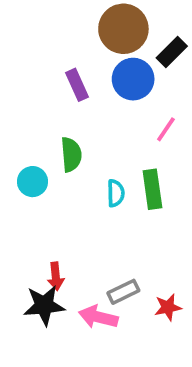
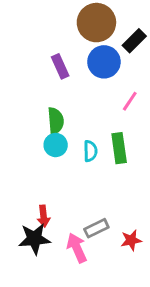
cyan circle: (33, 182) -> (56, 145), moved
pink arrow: (98, 317) -> (77, 248), turned 52

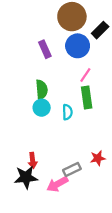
pink line: (130, 101) -> (85, 75), moved
green rectangle: (119, 148) -> (87, 98), moved
red star: (131, 240) -> (98, 158), moved
pink arrow: (77, 248) -> (57, 184), turned -95

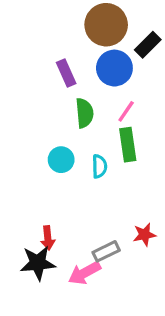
green semicircle: (42, 90) -> (84, 113), moved

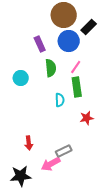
cyan circle: (61, 160) -> (21, 78), moved
red star: (144, 235) -> (87, 118), moved
black star: (38, 263) -> (21, 176), moved

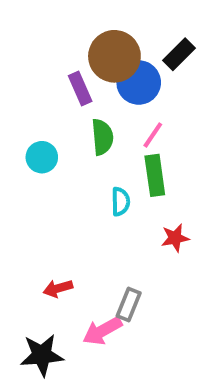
brown circle: (64, 15) -> (114, 56), moved
red arrow: (29, 143) -> (58, 288), turned 80
gray rectangle: (64, 151) -> (129, 305), turned -42

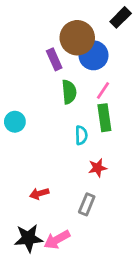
black rectangle: (179, 54) -> (121, 17), moved
cyan circle: (42, 157) -> (15, 122), moved
red star: (175, 238) -> (98, 168), moved
pink arrow: (102, 331) -> (57, 240), moved

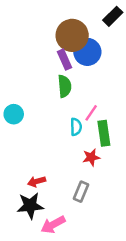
purple rectangle: (54, 59) -> (64, 60), moved
pink line: (103, 91) -> (91, 113), moved
green rectangle: (104, 118) -> (104, 133), moved
black star: (28, 238) -> (30, 206), moved

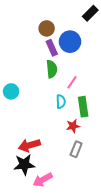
brown circle: (72, 35) -> (47, 28), moved, size x0.6
pink line: (91, 113) -> (72, 82), moved
red arrow: (37, 181) -> (29, 145), size x1.5
gray rectangle: (81, 192) -> (76, 149), moved

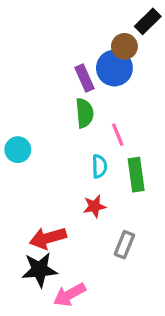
brown circle: (47, 28) -> (124, 46), moved
pink line: (72, 82) -> (118, 135), turned -56
red star: (73, 126) -> (94, 206), moved

